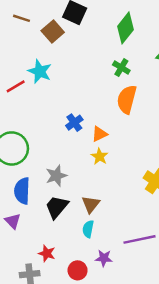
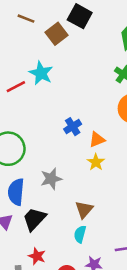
black trapezoid: (57, 207) -> (34, 219), moved

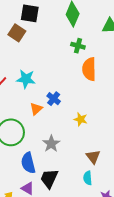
cyan star: (41, 73) -> (26, 79), moved
orange triangle: (97, 139) -> (36, 109), moved
brown triangle: (84, 210) -> (93, 157), moved

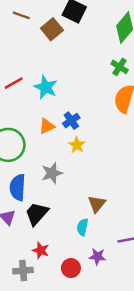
yellow star: (81, 119) -> (77, 145), moved

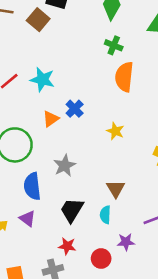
yellow star: (77, 145) -> (115, 131), moved
black trapezoid: (37, 214) -> (72, 210), moved

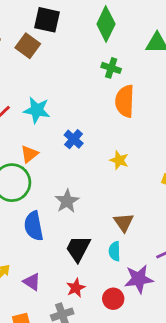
orange triangle: (51, 119) -> (29, 154), moved
purple triangle: (27, 219) -> (32, 282), moved
purple star: (126, 242) -> (139, 279), size x1.5
red star: (67, 246) -> (76, 288), turned -30

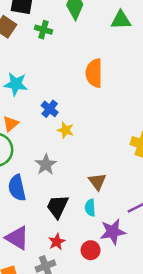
green cross: (111, 68) -> (44, 30), moved
yellow star: (119, 160) -> (66, 130), moved
purple triangle: (32, 282) -> (17, 238), size x1.5

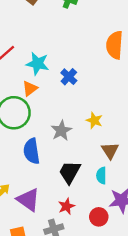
cyan star: (16, 84) -> (38, 64), moved
yellow star: (66, 130) -> (94, 120), moved

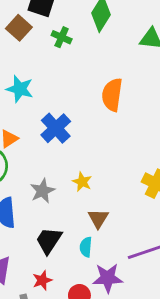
cyan star: (38, 64) -> (20, 89), moved
blue cross: (69, 77) -> (56, 128), size x1.5

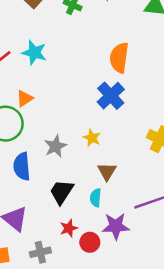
blue cross: (56, 128) -> (111, 96), moved
red star: (42, 280) -> (69, 228), moved

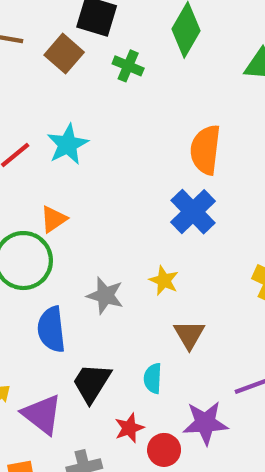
cyan star: (34, 53) -> (68, 144), turned 30
gray star: (55, 146) -> (105, 295), turned -30
black trapezoid: (62, 192) -> (92, 383), moved
cyan semicircle: (96, 198) -> (153, 378), moved

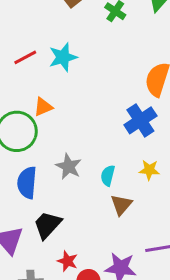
yellow star: (164, 281) -> (149, 170), moved, turned -30
cyan semicircle: (153, 378) -> (108, 176), moved
red star: (129, 428) -> (67, 261), turned 30

